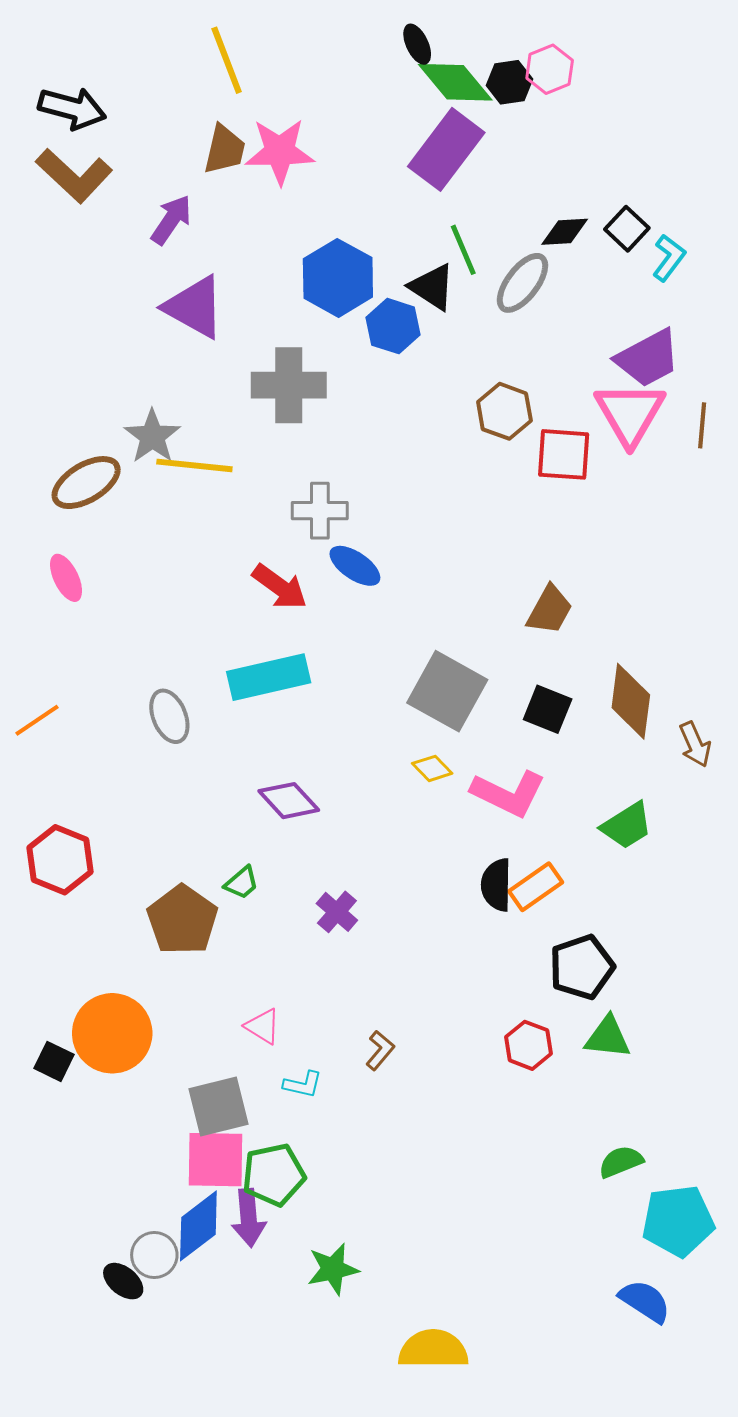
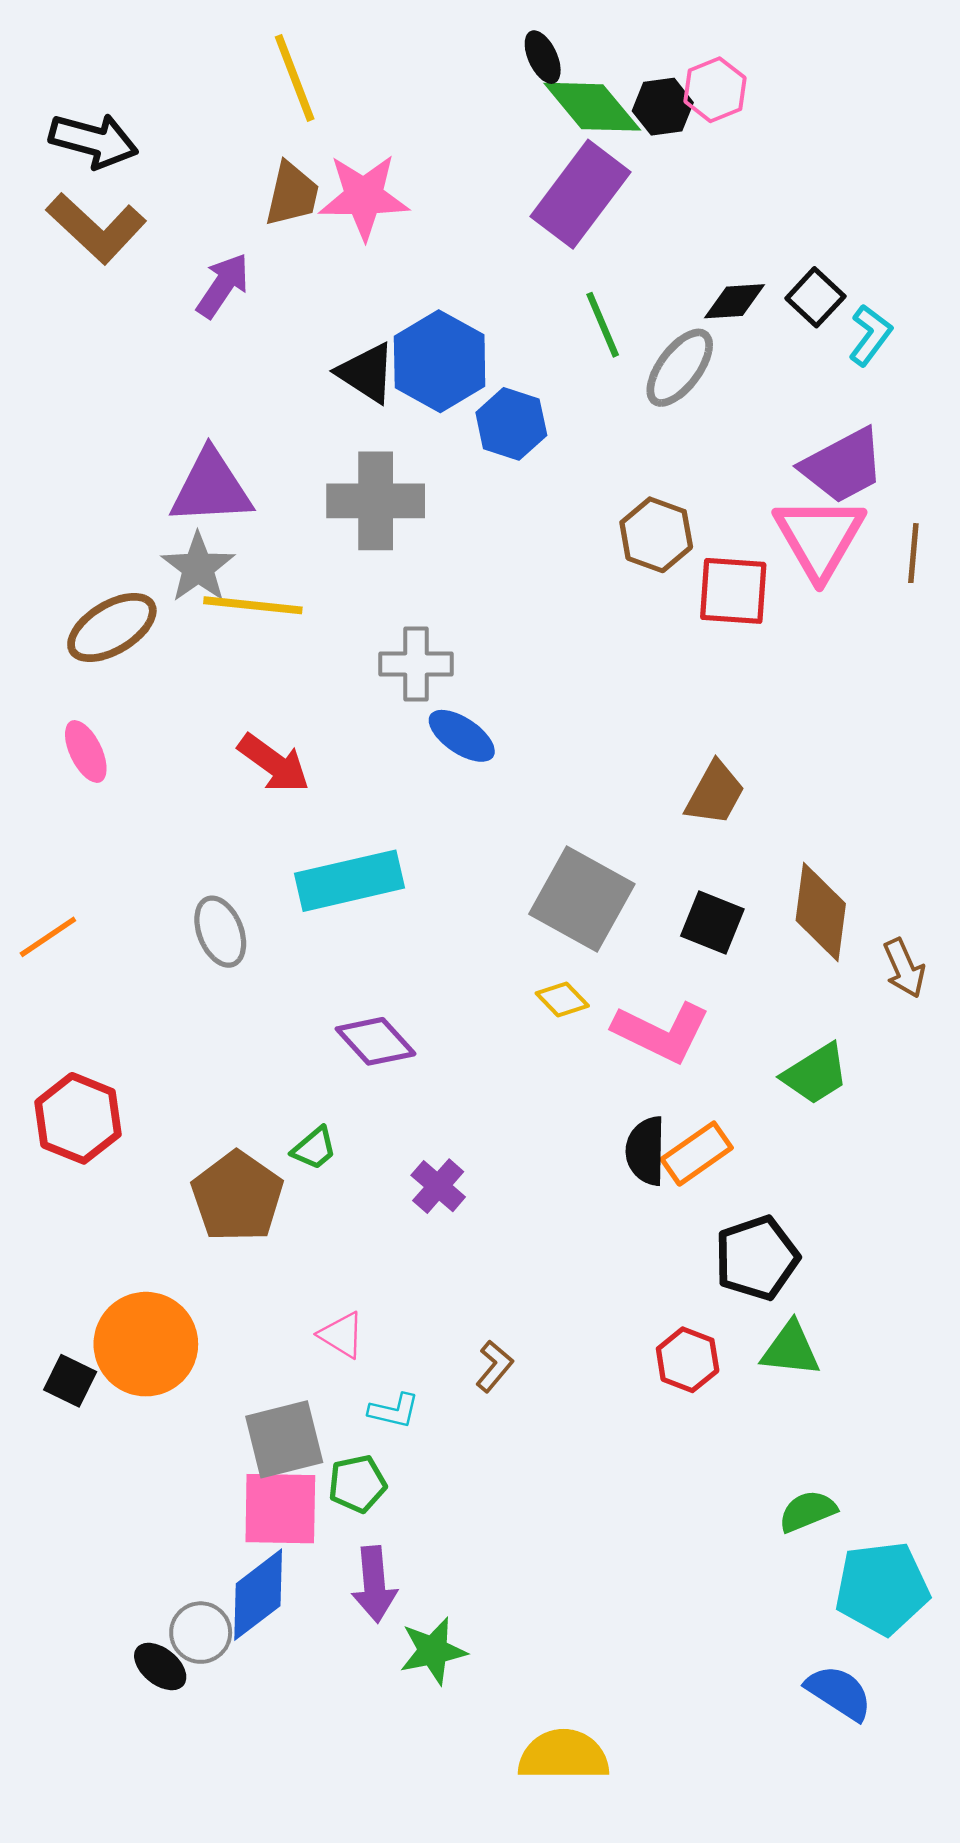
black triangle: (432, 287) -> (366, 373), moved
purple triangle: (194, 307) -> (211, 488), moved, turned -32
red arrow: (280, 587) -> (274, 763), moved
green pentagon: (274, 1175) -> (357, 1484), moved, size x0.7
purple arrow: (249, 1218) -> (374, 1584), moved

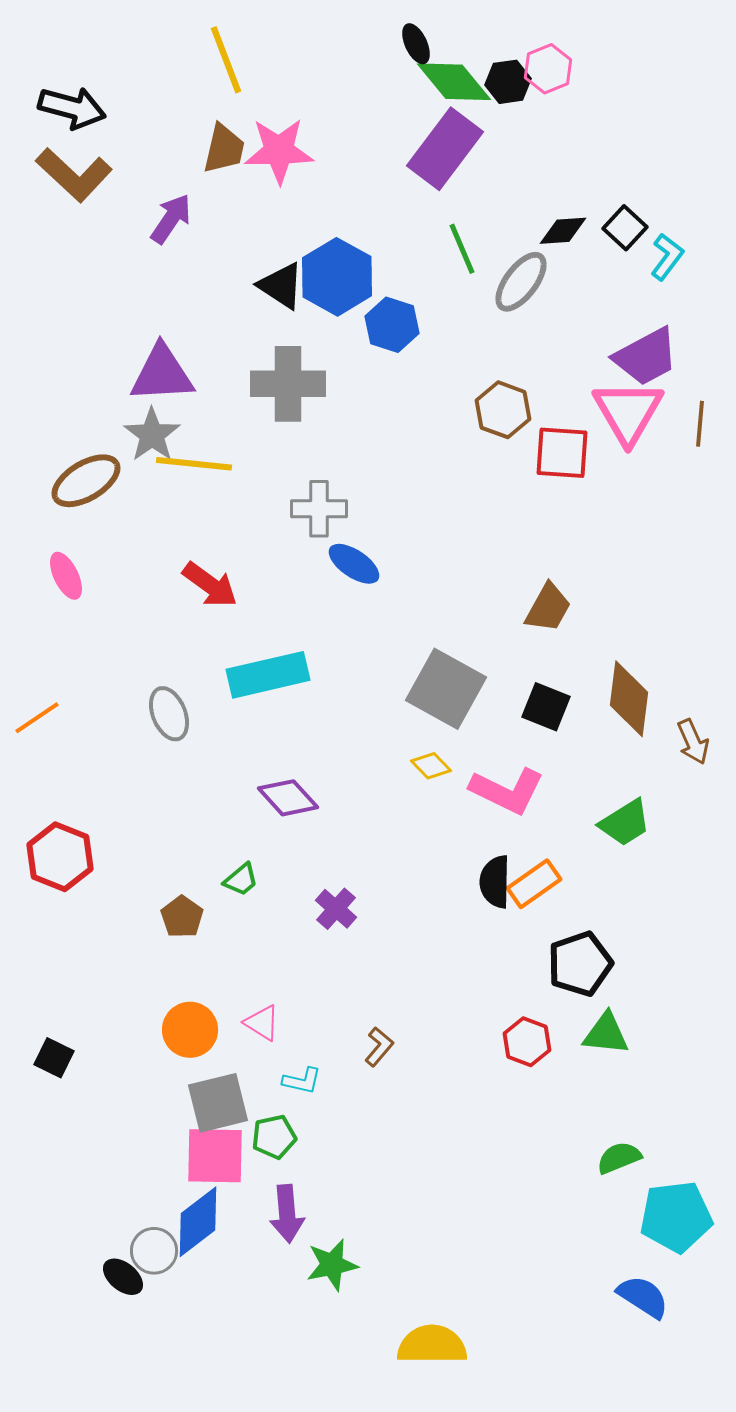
brown pentagon: (237, 1197) -> (182, 917), size x0.6
orange circle: (146, 1344) -> (190, 1030), moved, size x0.7

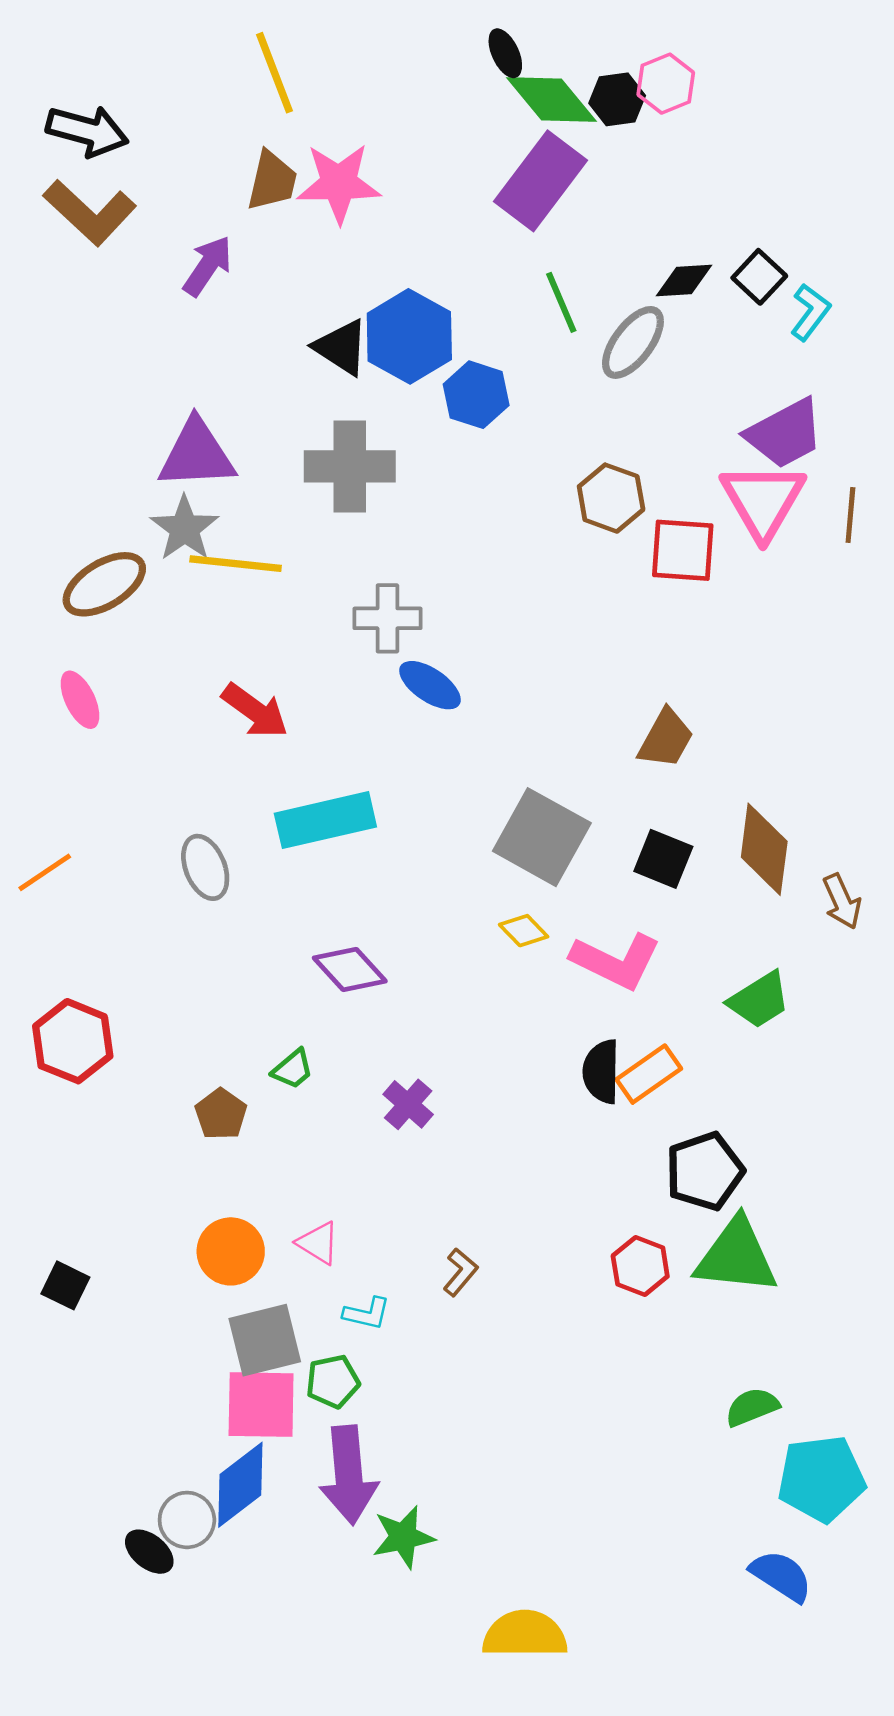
green triangle: (606, 1034) -> (736, 1256), size x1.5
purple arrow: (287, 1214) -> (349, 1475), size x1.4

